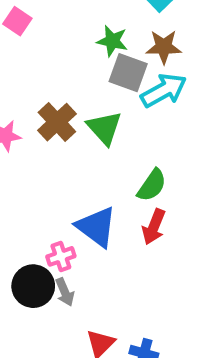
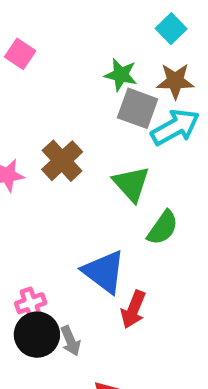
green triangle: (104, 128) -> (131, 184), moved
red arrow: (154, 227) -> (133, 309), moved
pink cross: (61, 256) -> (31, 303), moved

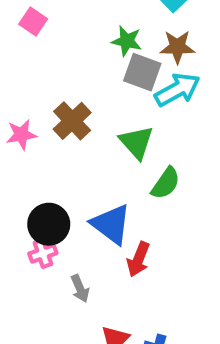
black circle: (37, 335) -> (49, 224), moved

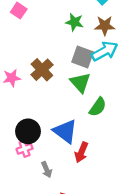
gray square: (142, 72) -> (83, 57), moved

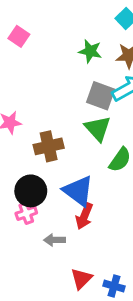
brown cross: (42, 70) -> (49, 146), moved, turned 30
red arrow: (81, 152) -> (84, 216), moved
gray arrow: (47, 170) -> (55, 240), turned 112

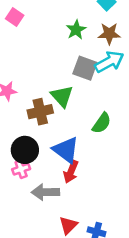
green star: (90, 51) -> (76, 30), turned 30
green triangle: (98, 129) -> (62, 96), moved
gray arrow: (55, 240) -> (45, 192), size x1.5

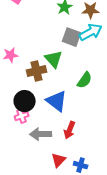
red arrow: (71, 172) -> (70, 130), moved

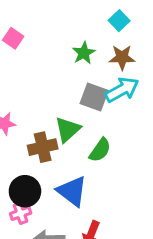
green triangle: (54, 59) -> (68, 129), turned 30
green semicircle: (85, 80) -> (100, 150), moved

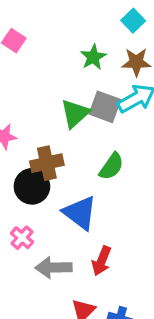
green triangle: (68, 129) -> (75, 113), moved
black circle: (25, 191) -> (32, 186), moved
pink cross: (21, 213) -> (22, 238), turned -30

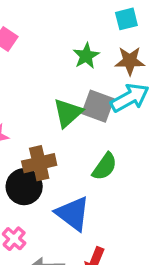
cyan square: (133, 21) -> (126, 19), turned 30

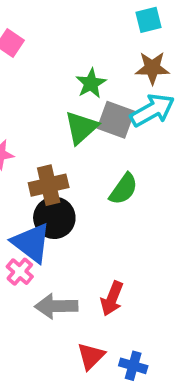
green star: (86, 56) -> (91, 83), moved
black circle: (24, 187) -> (54, 218), moved
blue triangle: (73, 213) -> (31, 243), moved

